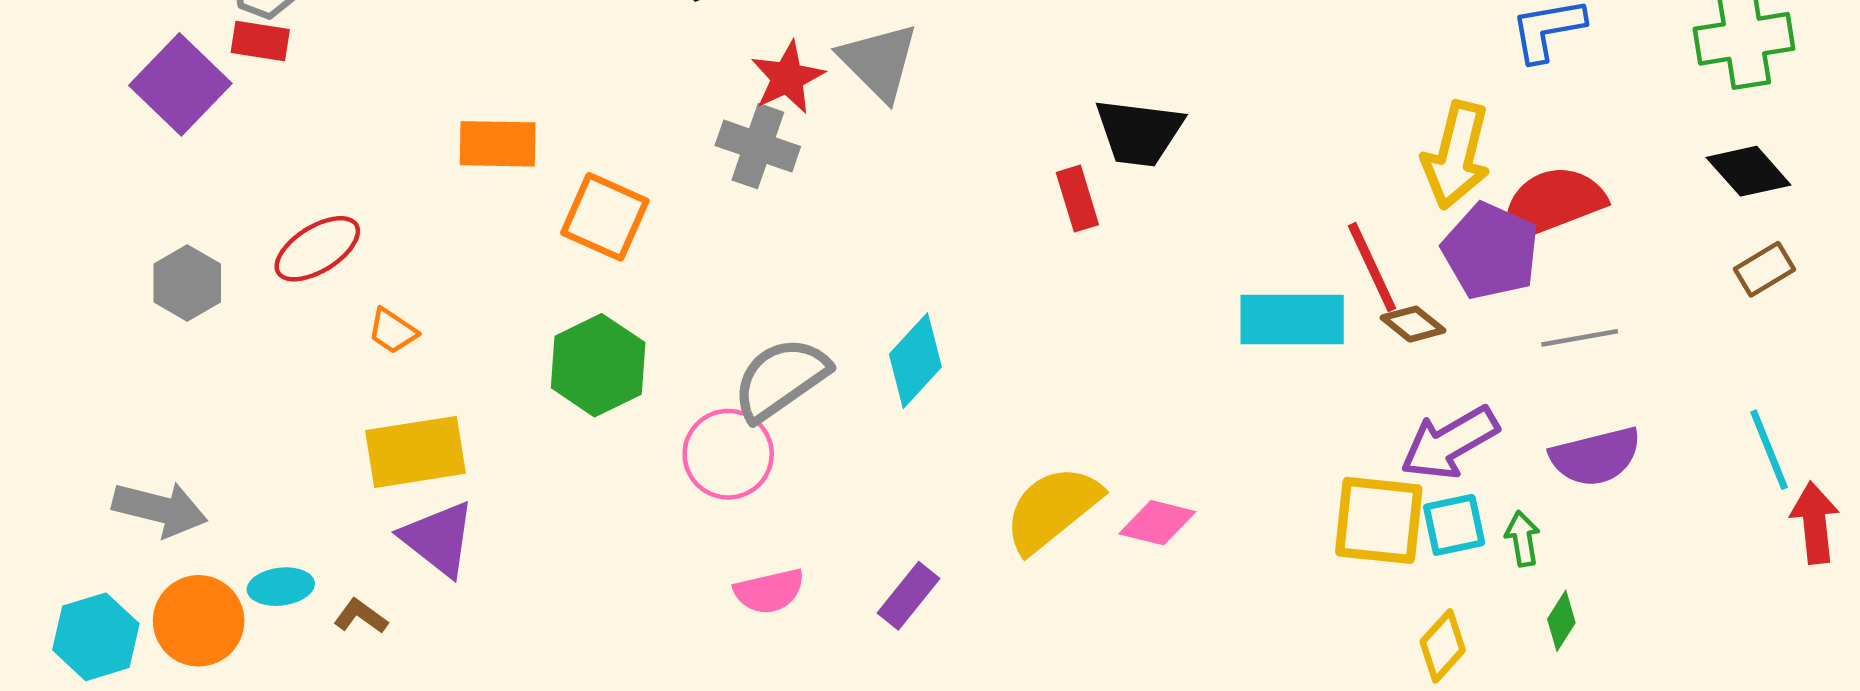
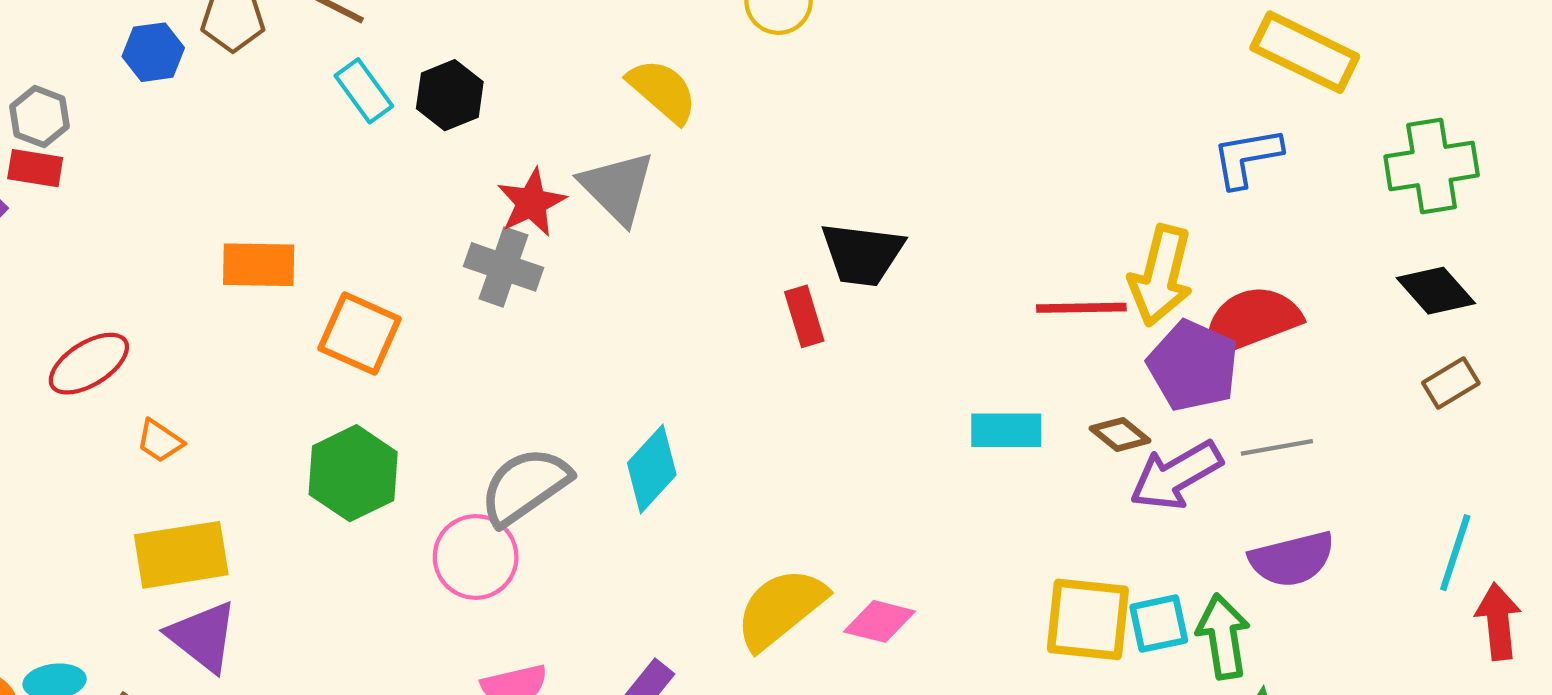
red line: (1372, 267) -> (1081, 308), moved, turned -66
cyan rectangle: (1292, 320) -> (1006, 430), size x0.7
purple arrow: (1450, 443) -> (1176, 475), moved
cyan line: (1769, 450) -> (1455, 553), turned 40
green arrow: (1523, 539) -> (1223, 636), size x1.6

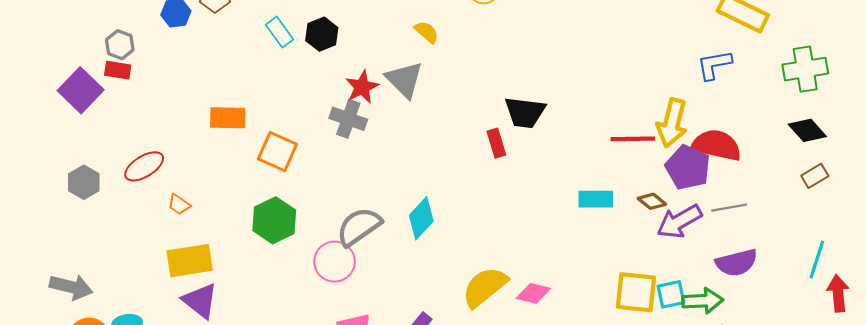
yellow semicircle: (662, 91) -> (427, 32), size x0.7
red semicircle: (1251, 321) -> (716, 145), turned 33
green arrow: (1223, 636) -> (703, 301), turned 96

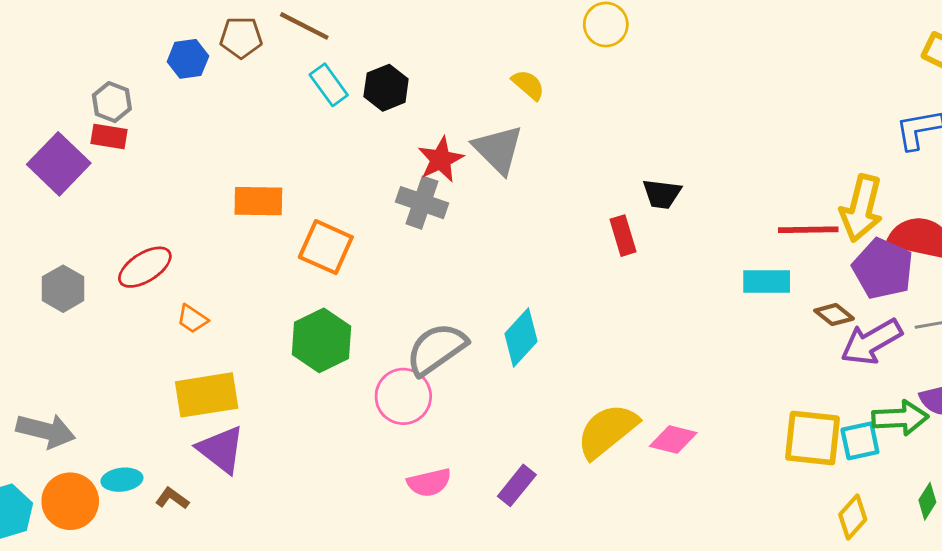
black trapezoid: (525, 112) -> (662, 194), size x0.7
cyan rectangle: (596, 199) -> (767, 282), moved
green arrow: (703, 301) -> (900, 418), moved

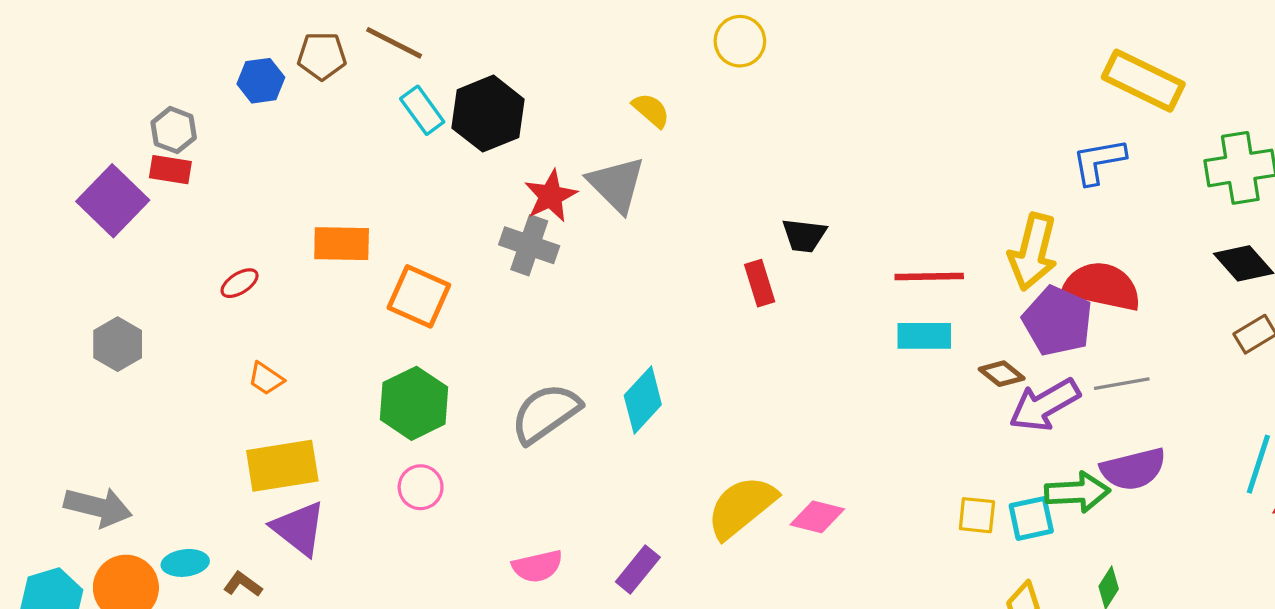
black hexagon: (386, 88) -> (488, 114), size x1.4
red line: (808, 230) -> (929, 277), moved
red ellipse: (145, 267) -> (240, 283), moved, size x0.6
pink circle: (403, 396) -> (421, 487), moved, size x0.7
yellow square: (813, 438) -> (977, 515), size x0.6

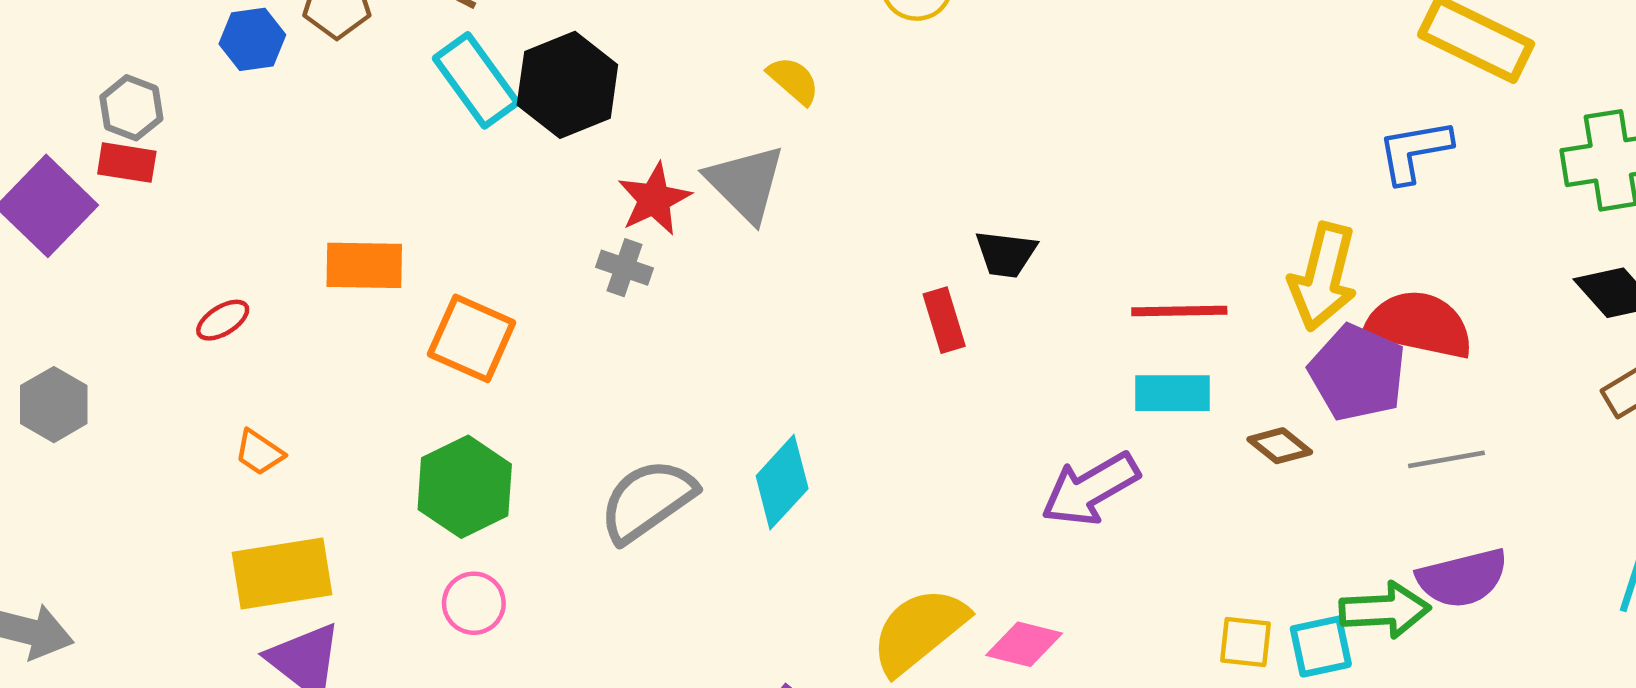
cyan rectangle: (422, 110) -> (476, 80), size x1.4
gray cross: (529, 245) -> (625, 268), size x0.7
purple arrow: (1044, 405) -> (1090, 489), moved

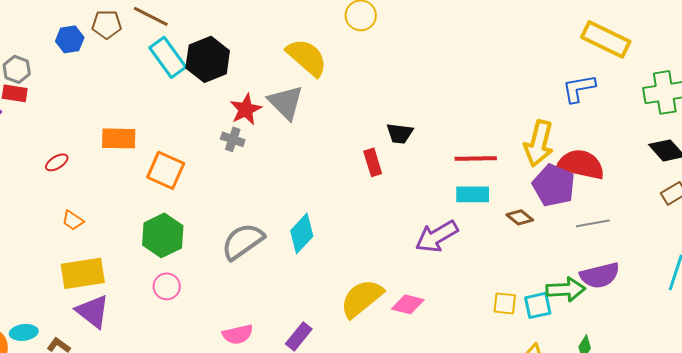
yellow semicircle: (793, 80) -> (307, 57), size x1.8

